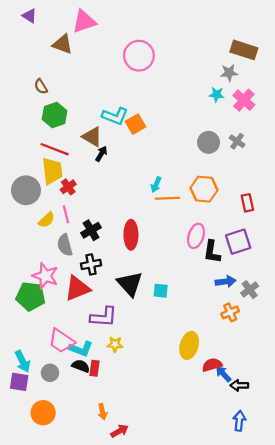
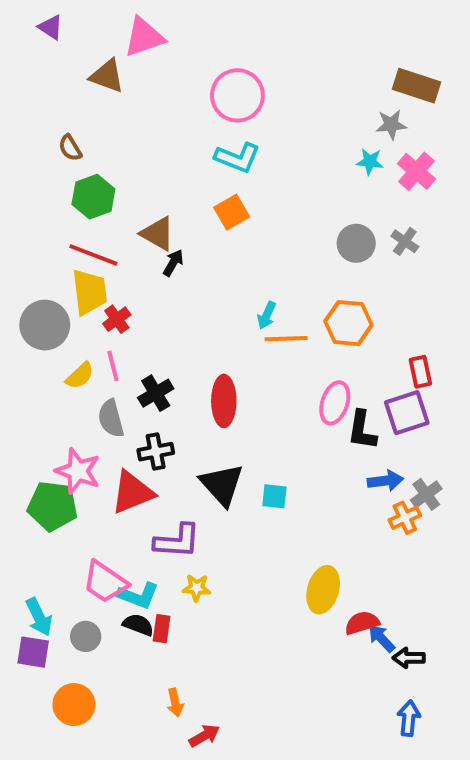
cyan L-shape: (115, 116) -> (237, 158), moved
red rectangle: (247, 203) -> (420, 372), moved
orange cross: (230, 312) -> (405, 518), moved

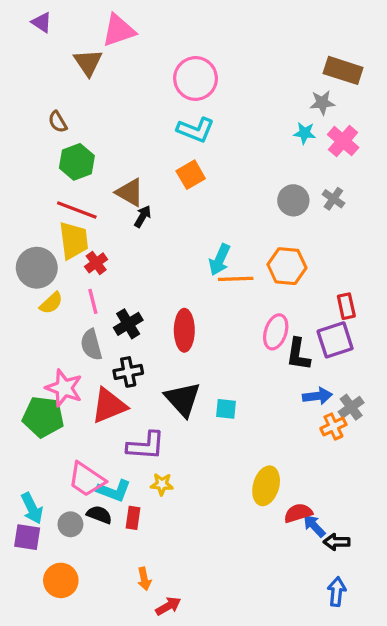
brown triangle: (107, 76) -> (88, 62), turned 36
cyan arrow: (267, 315) -> (220, 260), size x1.4
yellow semicircle: (80, 376) -> (51, 303), moved
black semicircle: (138, 625) -> (99, 515), moved

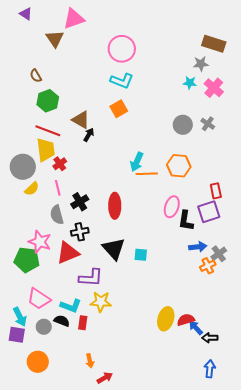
pink trapezoid: (86, 479) -> (39, 299), moved
yellow star: (162, 484) -> (101, 302), size x1.5
yellow ellipse: (266, 486) -> (166, 319), moved

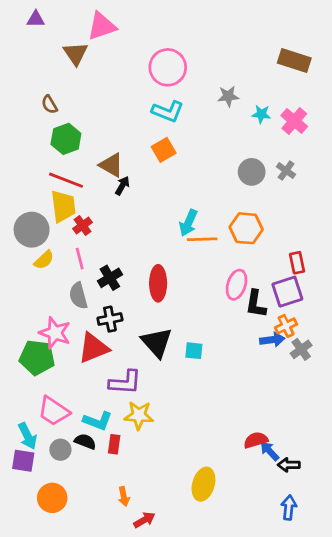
purple triangle: (26, 14) -> (36, 19), turned -32
gray star: (201, 64) -> (228, 96), moved
orange cross: (208, 266) -> (286, 326), moved
yellow ellipse: (166, 319) -> (203, 484), moved

